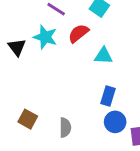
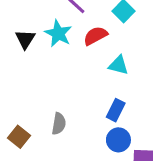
brown square: (28, 119) -> (19, 137), moved
gray semicircle: (65, 127) -> (59, 124), moved

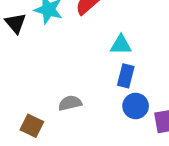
cyan triangle: (118, 65) -> (121, 45), moved
gray semicircle: (59, 124) -> (70, 103), turned -100

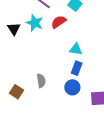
gray semicircle: (70, 103) -> (41, 81), turned 88
blue circle: (136, 106) -> (72, 87), moved

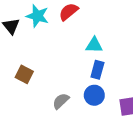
gray semicircle: (41, 81) -> (61, 101), moved, turned -120
brown square: (17, 92) -> (24, 74), moved

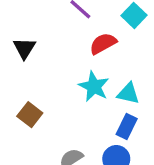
cyan star: (37, 16) -> (94, 87), moved

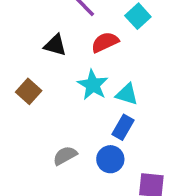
black triangle: (24, 48) -> (55, 45), moved, turned -50
brown square: (30, 115) -> (29, 91), moved

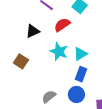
black triangle: (55, 45) -> (33, 31), turned -32
cyan triangle: (127, 94) -> (80, 54), turned -40

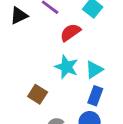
black triangle: (33, 31) -> (19, 16), moved
brown square: (21, 61) -> (38, 94), moved

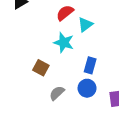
cyan triangle: (94, 70) -> (85, 25), moved

